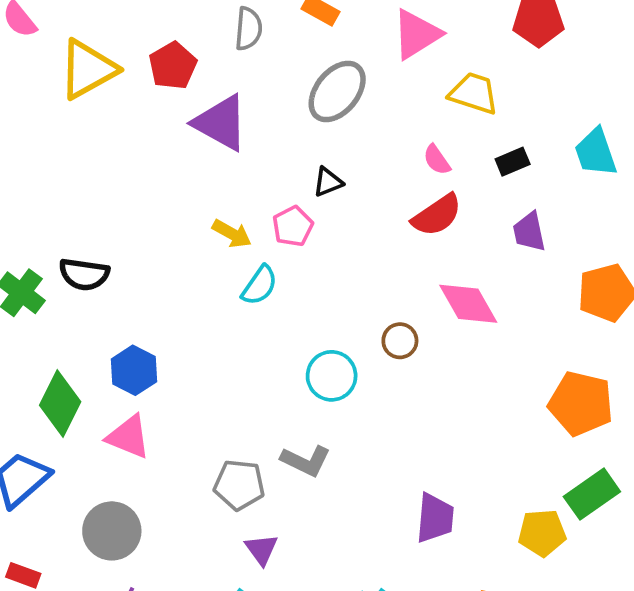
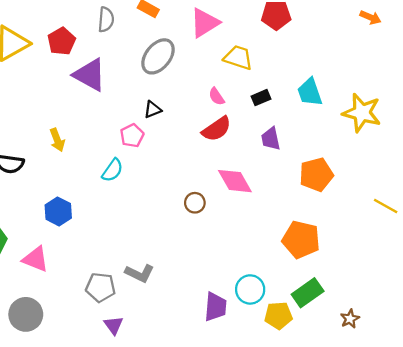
yellow arrow: (232, 234) -> (57, 140), moved, turned 40
blue hexagon: (134, 370) -> (58, 211), moved
cyan circle: (332, 376) -> (250, 289), moved

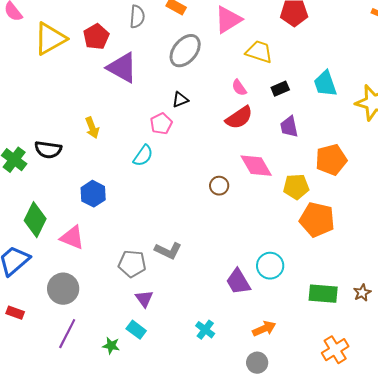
green rectangle: (308, 293) -> (323, 294), moved, turned 40
purple trapezoid: (215, 307) -> (238, 282), turned 144
yellow pentagon: (278, 315) -> (296, 187), moved

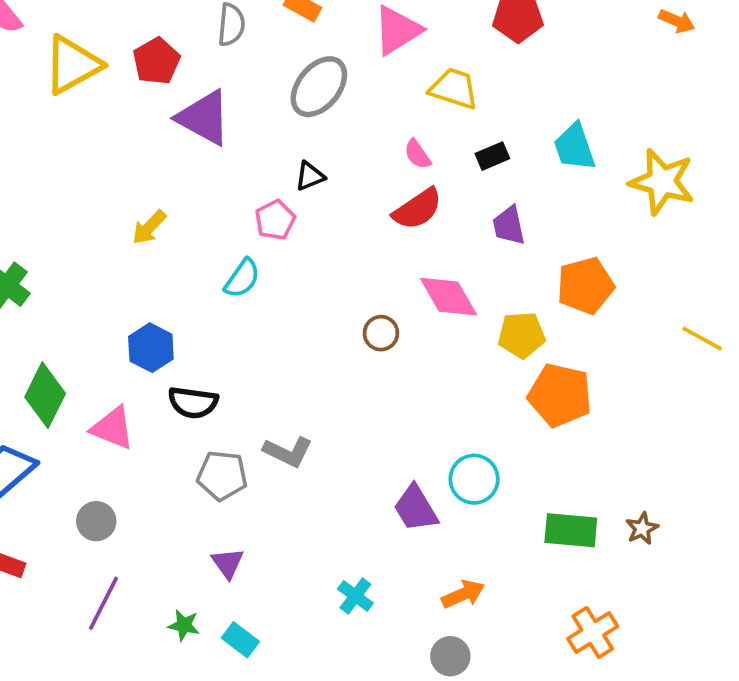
yellow arrow: (92, 128) -> (149, 227), turned 65
black semicircle: (48, 150) -> (193, 402), moved
gray circle: (63, 289) -> (96, 521), size x0.7
purple triangle: (144, 299) -> (228, 563), moved
cyan rectangle: (136, 330) -> (240, 640), moved

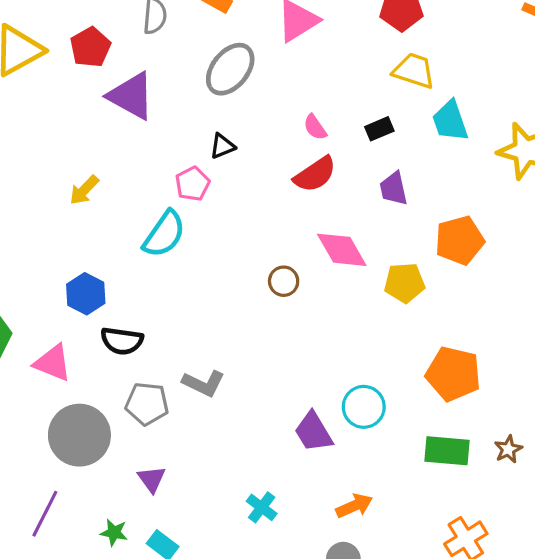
yellow trapezoid: (454, 89) -> (414, 71), moved
cyan semicircle: (242, 278) -> (164, 234), size x1.4
orange pentagon: (560, 395) -> (453, 374), moved
gray circle: (96, 521) -> (79, 435), moved, size x1.8

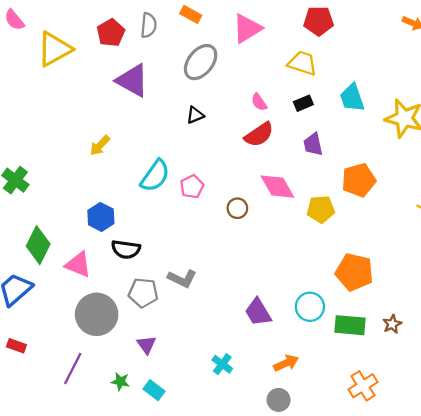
red pentagon: (90, 47) -> (111, 33), moved
yellow trapezoid: (414, 71) -> (302, 63), moved
pink pentagon: (193, 184) -> (192, 187), moved
cyan circle: (364, 407) -> (310, 307), moved

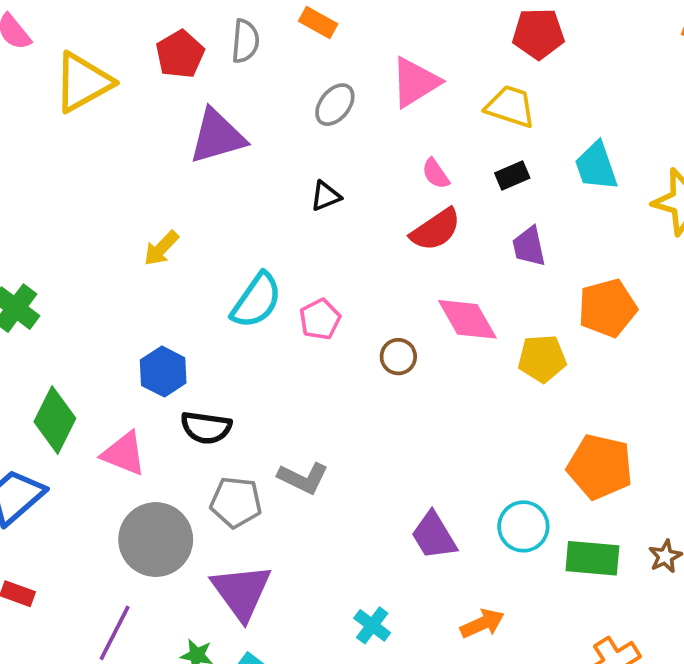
pink triangle: (247, 28) -> (415, 82), moved
gray ellipse: (201, 62) -> (335, 105), size x0.7
purple triangle: (132, 80) -> (217, 136), turned -45
purple triangle: (146, 345) -> (242, 592), size x1.8

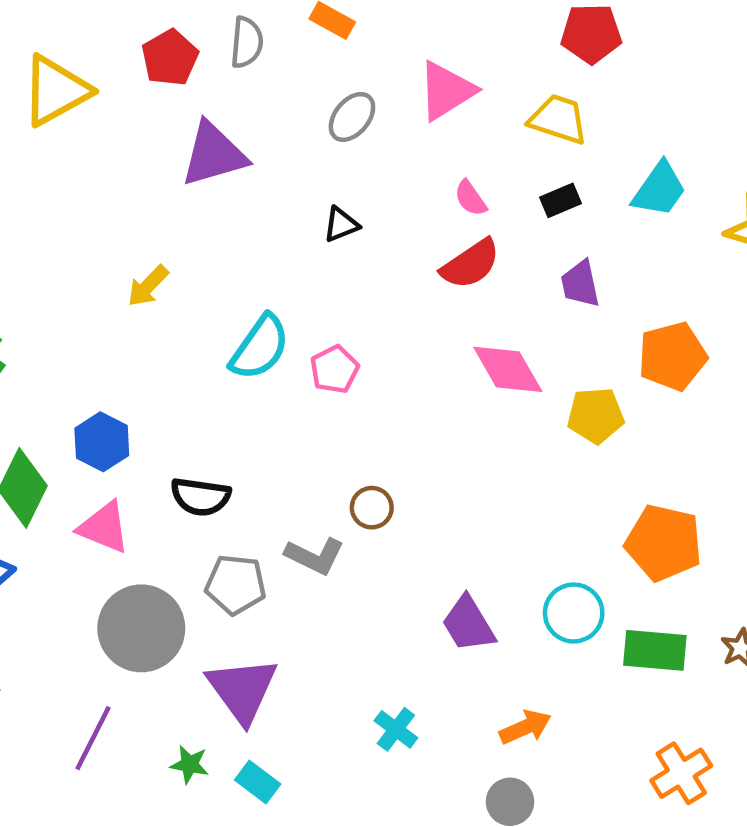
cyan trapezoid: (596, 166) -> (659, 189), turned -126
brown circle: (398, 357) -> (372, 508), moved
blue hexagon: (163, 372) -> (102, 442), moved

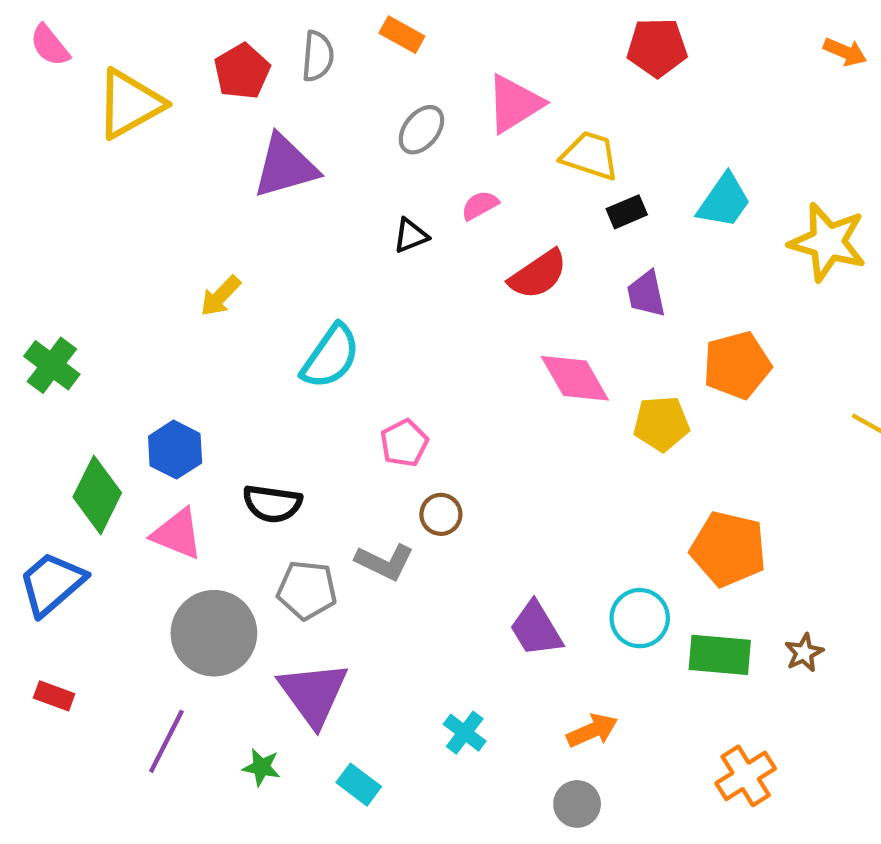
yellow trapezoid: (558, 119) -> (590, 156), moved
pink semicircle: (471, 198) -> (480, 205), moved, turned 96
pink pentagon: (334, 369) -> (404, 443), moved
cyan rectangle: (258, 782) -> (359, 785), moved

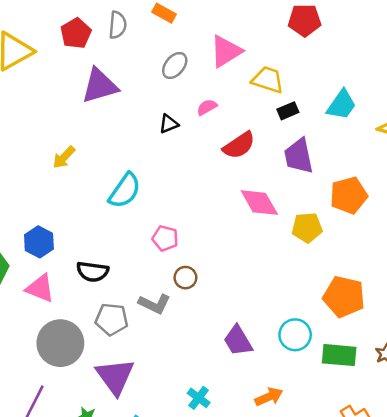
purple trapezoid: (646, 294) -> (299, 156), size x1.4
pink pentagon: (404, 443) -> (165, 238), turned -30

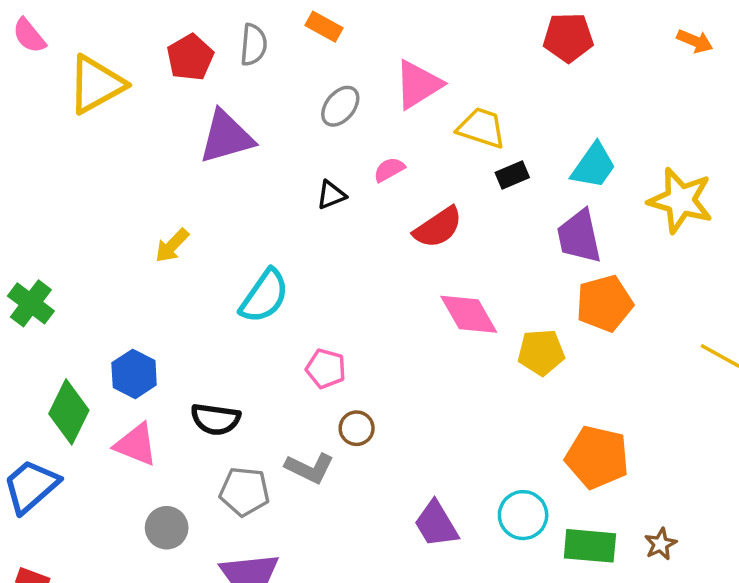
red pentagon: (305, 20) -> (568, 37), moved
purple trapezoid: (299, 156) -> (579, 236), moved
gray circle: (60, 343) -> (167, 528), size x0.6

